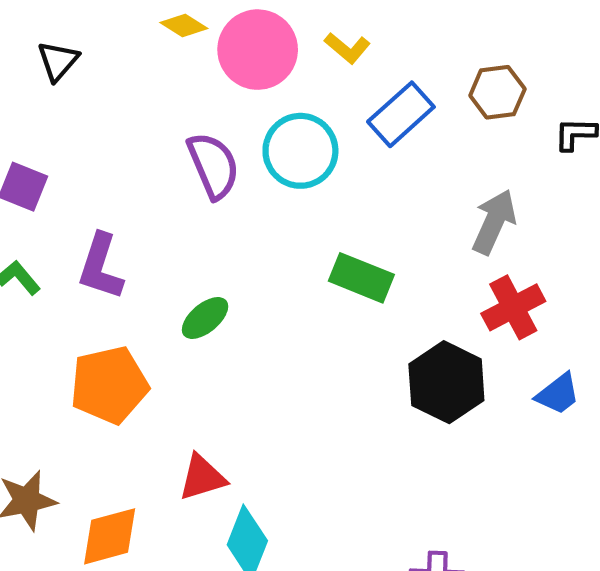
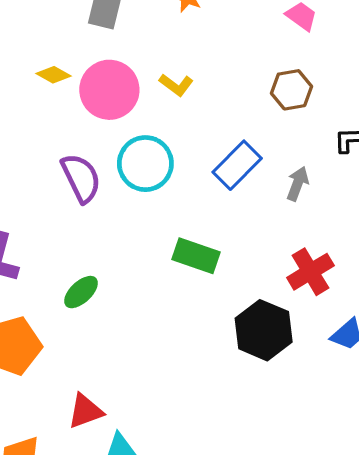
brown hexagon: (497, 92) -> (291, 90), moved
blue rectangle: (401, 114) -> (237, 165), moved
gray arrow: (494, 222) -> (298, 184), moved, size x0.7

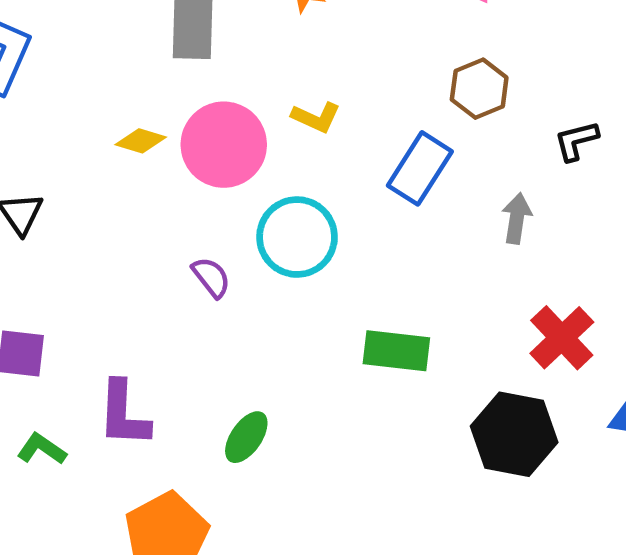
blue rectangle: (237, 165) -> (420, 168), moved
purple semicircle: (81, 178) -> (211, 277), size x0.6

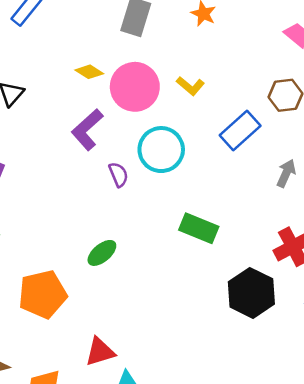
purple semicircle: (211, 277) -> (118, 175), moved
purple L-shape: (124, 414) -> (87, 130), moved, turned 30

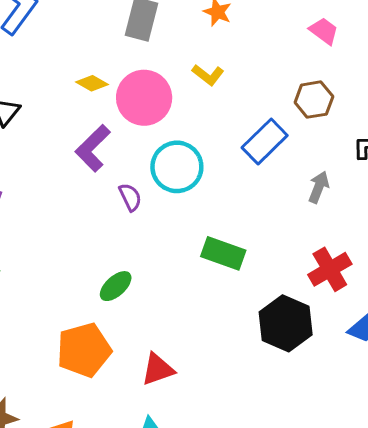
yellow L-shape: (190, 86) -> (208, 75), moved
orange pentagon: (43, 294) -> (84, 350), moved
red triangle: (100, 352) -> (158, 369), moved

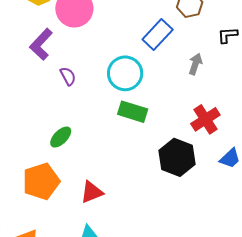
cyan circle: (177, 167) -> (125, 73), moved

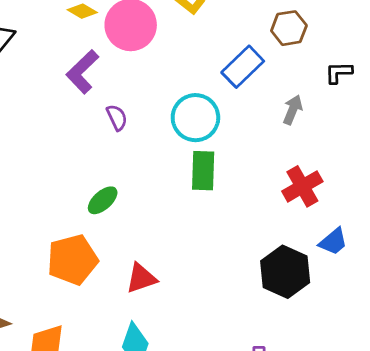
green rectangle: (133, 112) -> (203, 171), turned 72
black hexagon: (177, 157) -> (285, 272), moved

